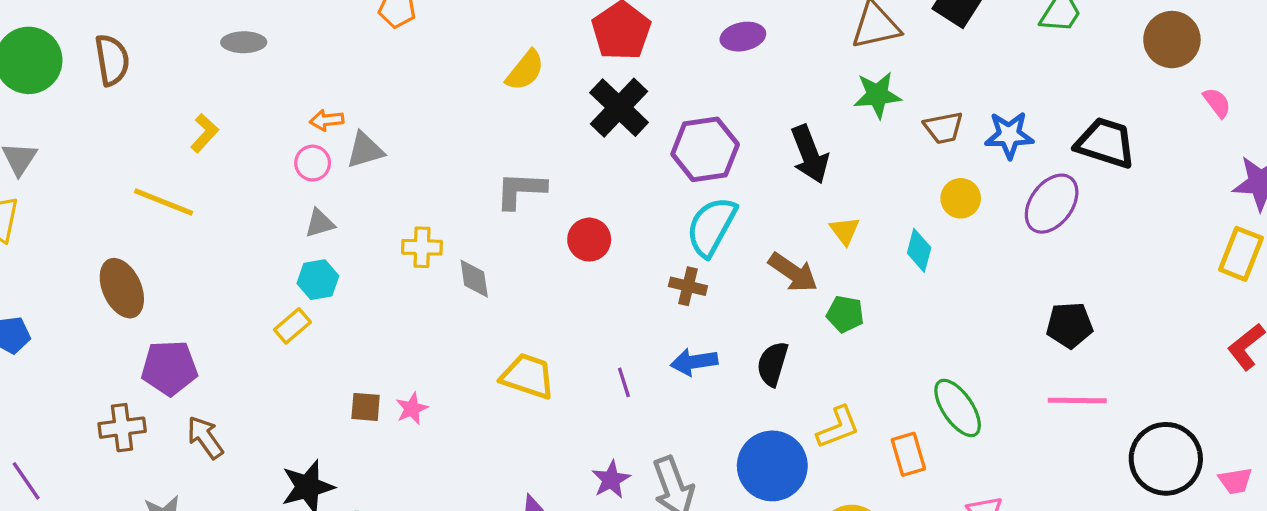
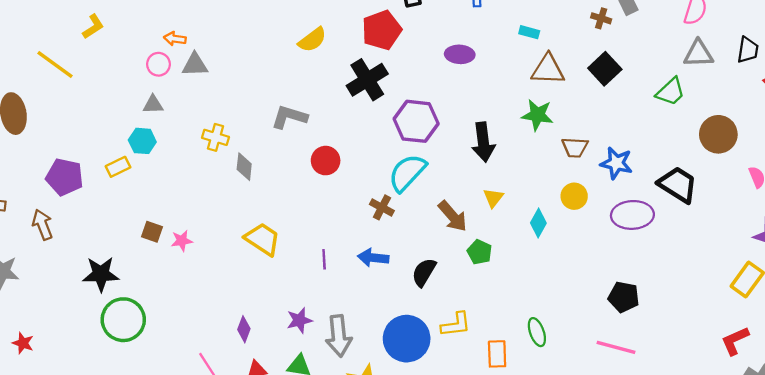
brown circle: (1172, 40) -> (718, 134), moved
purple ellipse: (1052, 204) -> (632, 215), turned 36
purple pentagon: (169, 368) -> (65, 177), moved
green ellipse: (958, 408) -> (537, 332), size x0.7

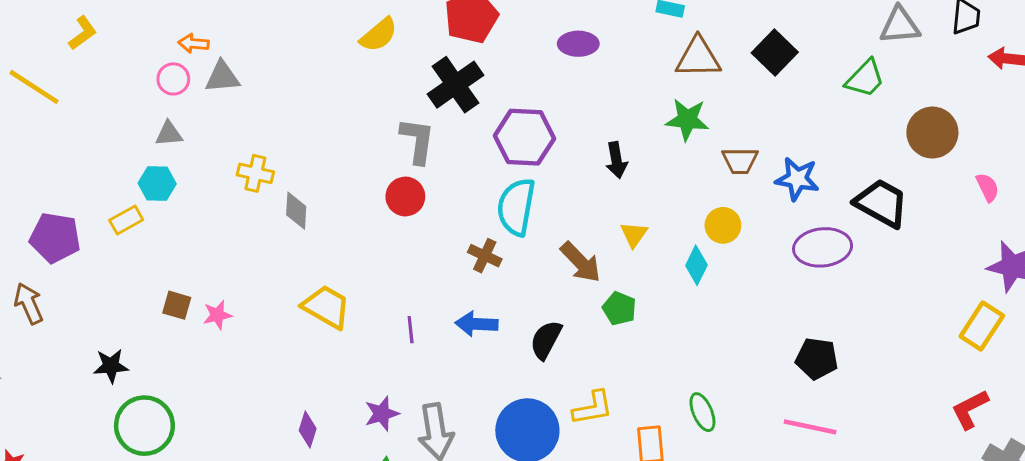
gray L-shape: (289, 117) -> (417, 141), moved, turned 84
black arrow: (483, 142) -> (616, 160), size x0.7
cyan semicircle: (407, 173) -> (516, 207), turned -30
yellow circle: (574, 196) -> (723, 225), moved
black star: (101, 274) -> (111, 366), size x0.7

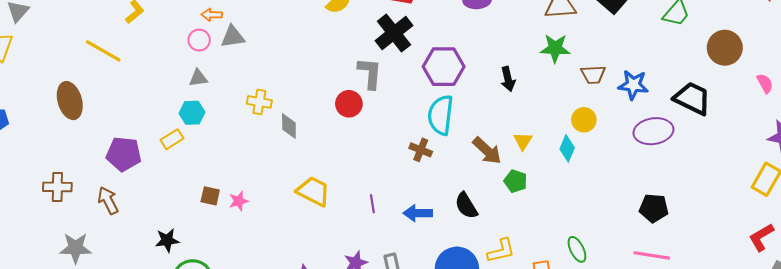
red circle: (405, 196) -> (349, 104), moved
yellow triangle: (634, 234) -> (523, 141), moved
blue arrow: (477, 324) -> (418, 213), moved
black semicircle: (546, 340) -> (466, 206), turned -56

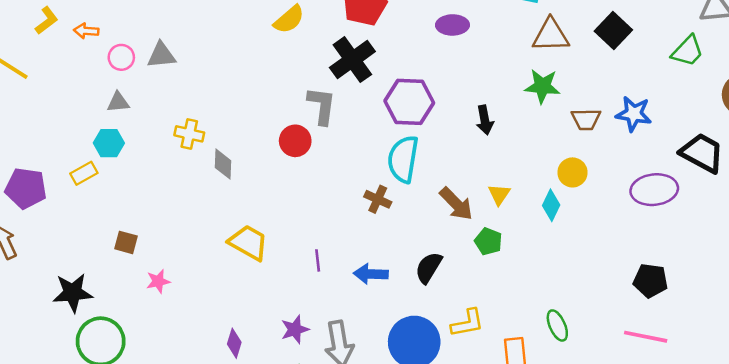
orange arrow: (212, 15) -> (86, 31), moved
blue star: (633, 85) -> (634, 114), moved
pink star: (239, 201) -> (158, 281), moved
black semicircle: (466, 206) -> (429, 268), turned 60
black star: (167, 240) -> (73, 293), size x1.4

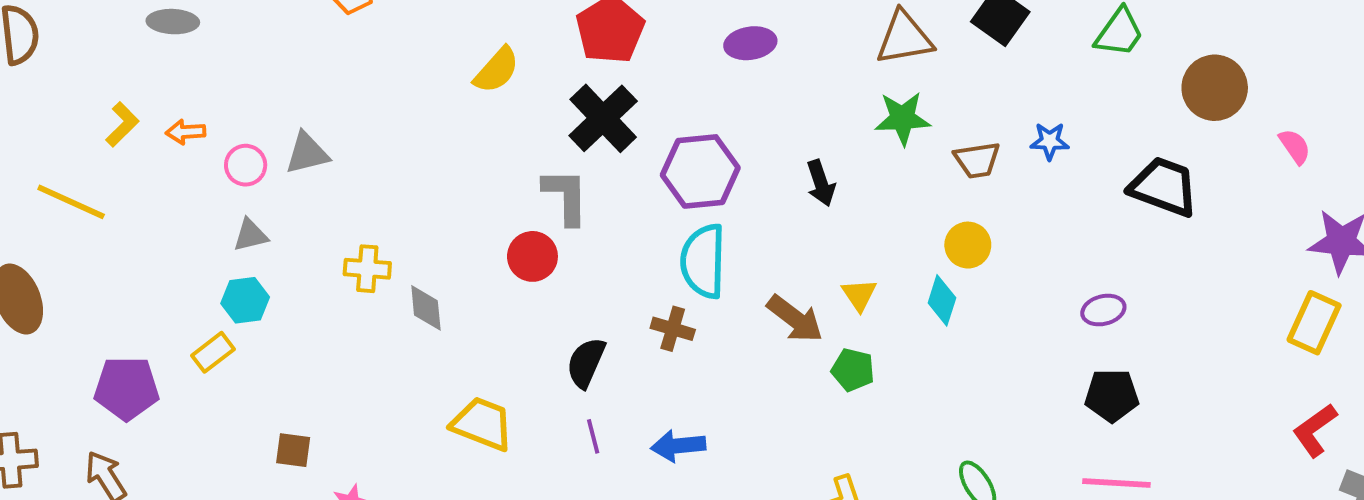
blue star: (634, 114) -> (1050, 141), size x0.7
purple ellipse: (654, 190) -> (1103, 310), moved, size x0.6
black semicircle: (429, 268) -> (586, 363), moved

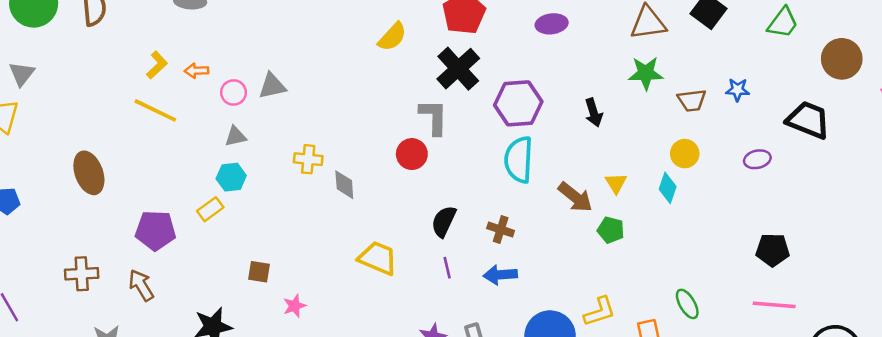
yellow line: (71, 202) -> (155, 110), moved
purple ellipse: (1103, 310) -> (757, 159), moved
brown cross: (673, 329) -> (501, 230), moved

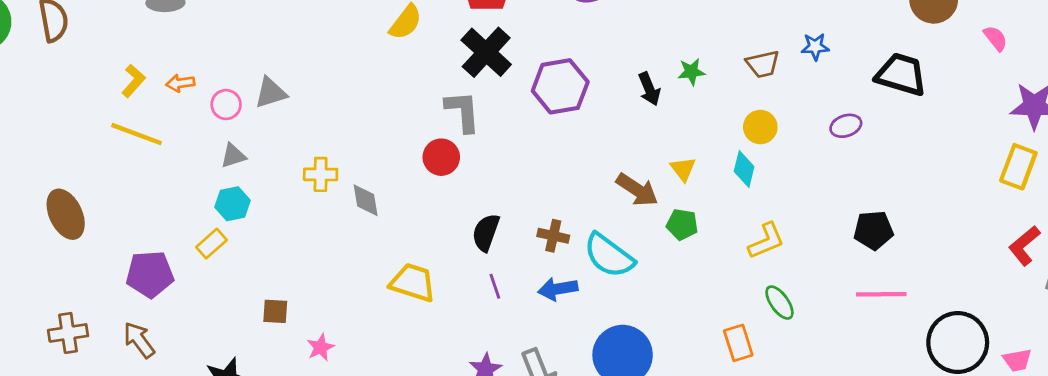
green star: (646, 73) -> (691, 72), moved, size x0.7
cyan semicircle: (519, 160) -> (609, 256), moved, turned -51
yellow L-shape: (600, 312) -> (766, 241), moved

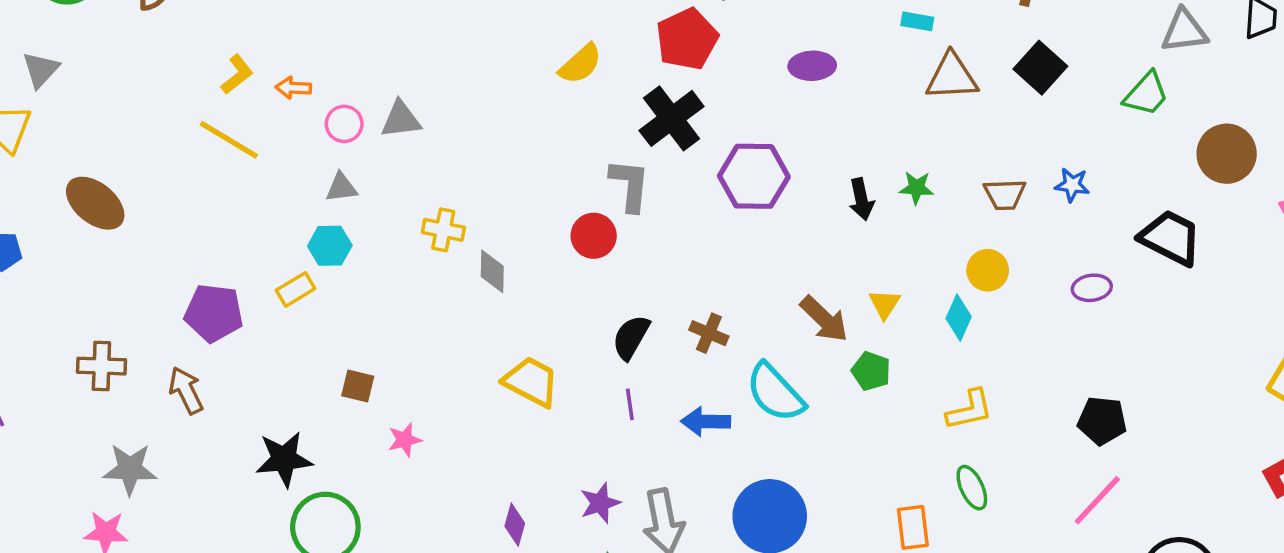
brown ellipse: (66, 214) -> (95, 203), moved, turned -36
brown cross: (553, 236) -> (709, 333), moved
pink line: (881, 294) -> (1097, 500), turned -57

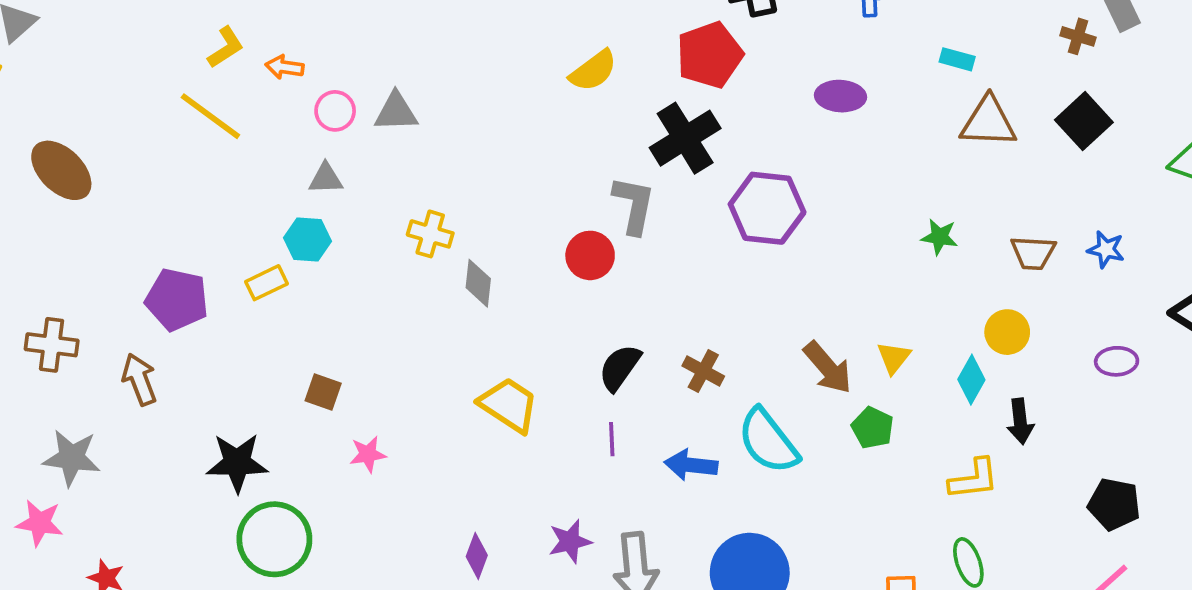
black arrow: (861, 199) -> (1020, 421), moved

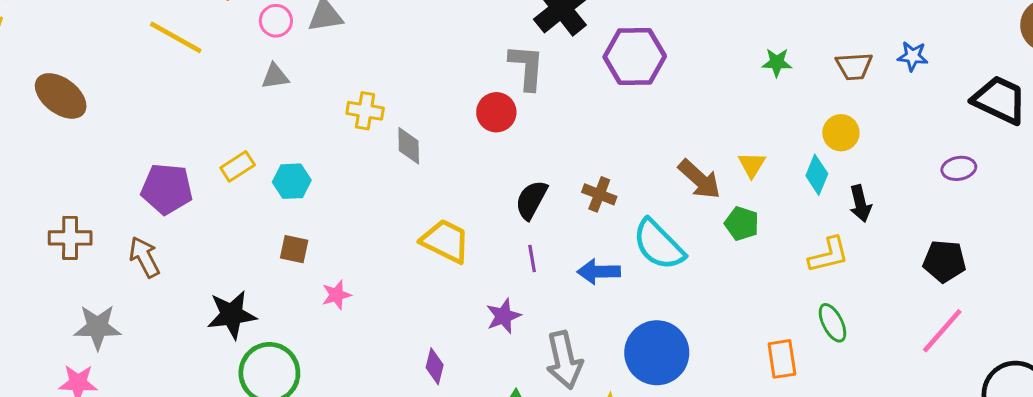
cyan hexagon: (307, 240) -> (292, 181), moved
purple ellipse: (1117, 361) -> (959, 168), moved
purple star: (570, 541) -> (503, 316), moved

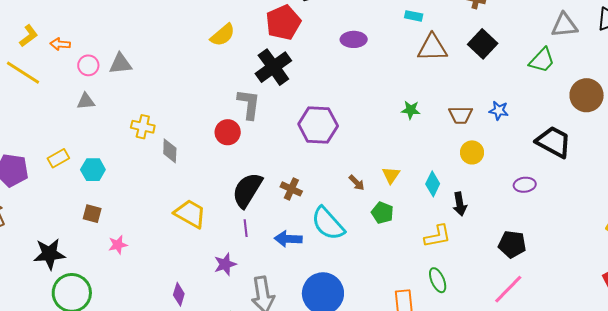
purple hexagon: (635, 57) -> (318, 125), moved
yellow circle: (841, 133) -> (472, 152), moved
brown arrow: (699, 179) -> (357, 183), size x0.6
black semicircle: (531, 200) -> (247, 190), size x1.4

